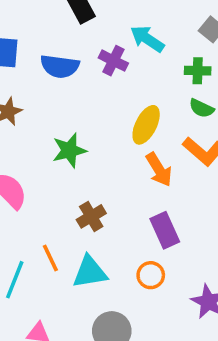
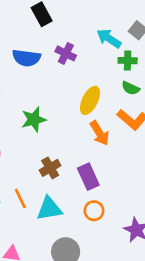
cyan arrow: (147, 39) -> (109, 38), moved
purple rectangle: (165, 230) -> (88, 177), moved

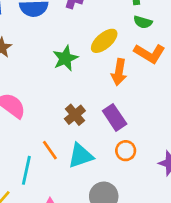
yellow ellipse: (90, 100) -> (104, 41), turned 32
green star: (34, 120) -> (65, 58), moved
orange arrow: (100, 133) -> (119, 72), turned 50

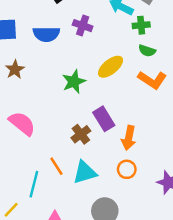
orange arrow: (119, 72) -> (129, 138), moved
purple rectangle: (115, 117) -> (104, 119), moved

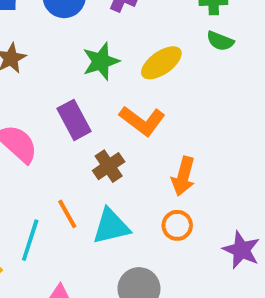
orange L-shape: (152, 80) -> (142, 121), moved
green star: (74, 82) -> (101, 61), moved
purple rectangle: (104, 119) -> (74, 120), moved

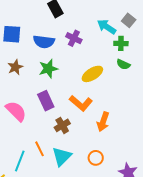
green star: (101, 61) -> (48, 69), moved
orange arrow: (183, 176) -> (103, 122), moved
cyan triangle: (111, 226) -> (62, 156), turned -35

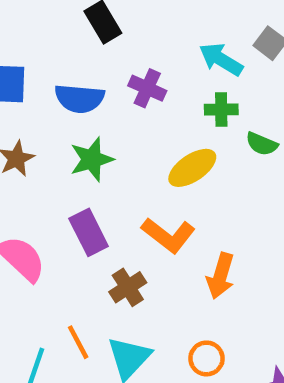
green cross: (121, 43) -> (221, 109), moved

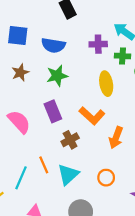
purple cross: (147, 88) -> (98, 44), moved, turned -30
yellow ellipse: (192, 168) -> (106, 84), turned -70

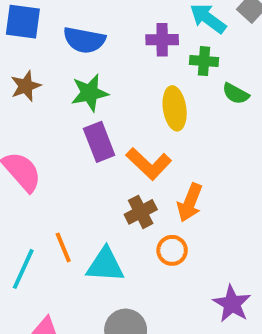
purple rectangle: (53, 111) -> (99, 142), moved
brown cross: (70, 140) -> (141, 212), moved
cyan triangle: (68, 174) -> (105, 265), turned 45
orange circle: (106, 178) -> (172, 250), moved

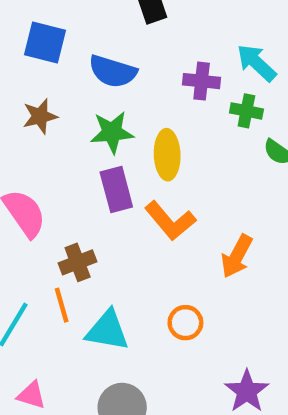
yellow ellipse: (175, 108) -> (167, 155), moved
orange arrow: (190, 203) -> (237, 256), moved
brown cross: (141, 212) -> (78, 262), moved

